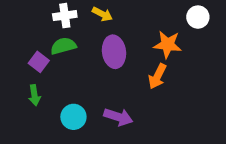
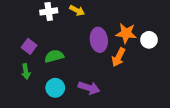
white circle: (198, 17) -> (149, 40), moved
green semicircle: (63, 46) -> (54, 56), moved
purple ellipse: (114, 52) -> (99, 40), moved

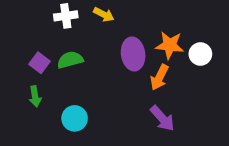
green semicircle: (54, 56) -> (70, 60), moved
purple arrow: (89, 88) -> (162, 118), moved, turned 30

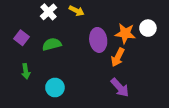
white cross: (66, 16) -> (48, 12), turned -35
white circle: (200, 54) -> (148, 28), moved
purple square: (39, 63) -> (21, 38), moved

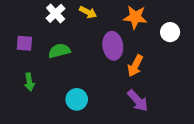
orange star: (125, 33) -> (135, 17), moved
purple square: (21, 38) -> (24, 43), turned -32
cyan circle: (55, 88) -> (77, 99), moved

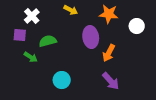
white cross: (56, 13) -> (32, 16), moved
green arrow: (29, 82) -> (31, 57), moved, turned -48

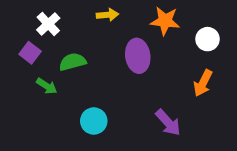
yellow arrow: (71, 10) -> (107, 15), turned -32
purple square: (20, 35) -> (30, 53), turned 32
orange arrow: (109, 53) -> (203, 83), moved

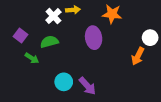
white cross: (48, 24) -> (53, 16), moved
white circle: (208, 39) -> (150, 38), moved
purple arrow: (168, 123) -> (87, 86), moved

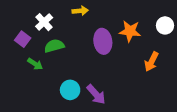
orange star: (112, 14) -> (130, 31), moved
white cross: (53, 16) -> (44, 22), moved
white circle: (150, 38) -> (165, 25), moved

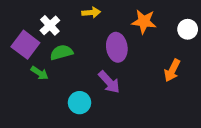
orange star: (130, 31) -> (144, 22), moved
purple square: (23, 39) -> (25, 45), size x1.5
purple arrow: (96, 94) -> (109, 82), moved

